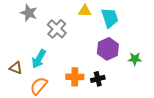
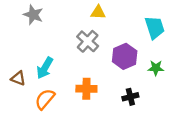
cyan trapezoid: (110, 18) -> (155, 27), moved
gray cross: (57, 29) -> (88, 41), moved
black cross: (98, 79) -> (130, 97), moved

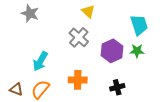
yellow triangle: (98, 12) -> (88, 11), turned 40
green star: (156, 68) -> (137, 51), moved
brown triangle: (18, 78) -> (16, 89), moved

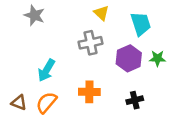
cyan trapezoid: (139, 25) -> (141, 24), moved
gray cross: (79, 37) -> (91, 43), turned 36

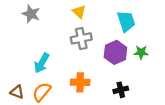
yellow triangle: (101, 13) -> (79, 12), moved

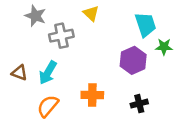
gray cross: (81, 38) -> (61, 36), moved
green star: (141, 52) -> (164, 47), moved
brown triangle: (17, 92) -> (19, 73), moved

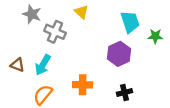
gray cross: (61, 36) -> (55, 32), turned 35
green star: (164, 47) -> (155, 36), moved

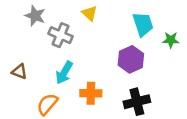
cyan arrow: (43, 65) -> (64, 73), moved
black cross: (124, 92) -> (137, 102), size x1.5

